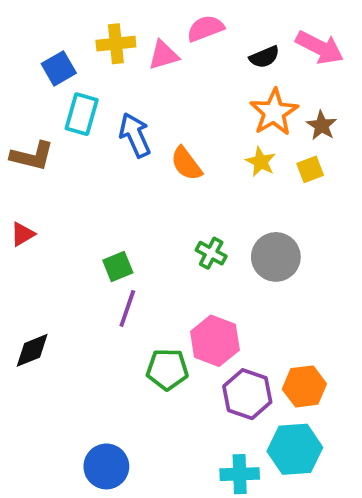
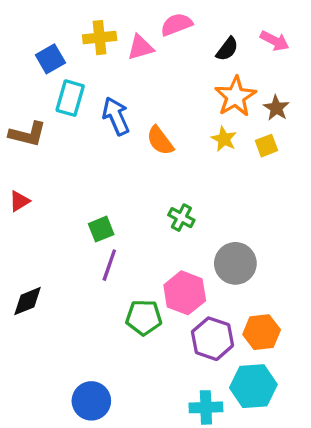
pink arrow: (320, 47) -> (275, 41), size x0.7
black semicircle: (264, 57) -> (227, 49), turned -30
gray circle: (276, 257) -> (235, 263), moved

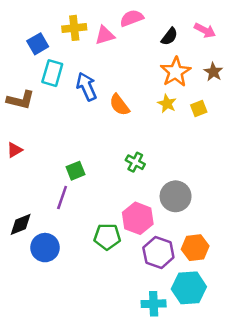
brown star: (276, 108) -> (213, 72), moved
purple line: (109, 265) -> (62, 198), moved
blue circle: (91, 401) -> (45, 248), moved

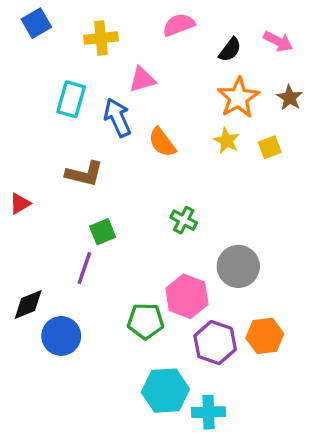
pink triangle: (105, 35) -> (142, 79), moved
blue square: (38, 44) -> (36, 23), moved
brown L-shape: (21, 100) -> (84, 174), moved
cyan hexagon: (189, 288) -> (165, 391), moved

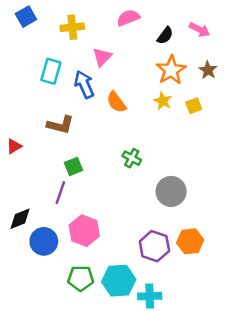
pink triangle: (142, 79) -> (102, 57), turned -30
pink hexagon: (187, 296) -> (84, 231), moved
green pentagon: (146, 321) -> (81, 278), moved

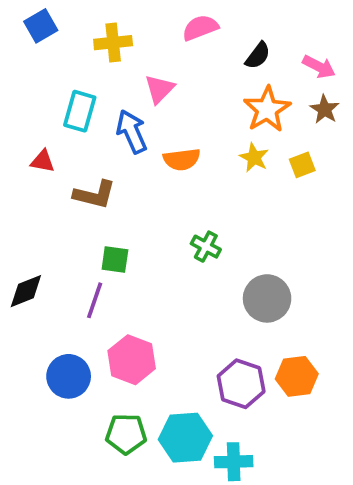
pink arrow: (200, 30) -> (319, 67), moved
orange semicircle: (116, 102) -> (182, 159), turned -60
red triangle: (14, 146) -> (43, 161), moved, turned 42
green square: (74, 166) -> (115, 260), turned 30
black diamond: (20, 219) -> (26, 291), moved

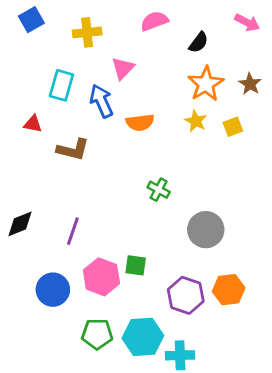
pink arrow: (319, 67) -> (247, 22), moved
green square: (115, 260) -> (136, 265), moved

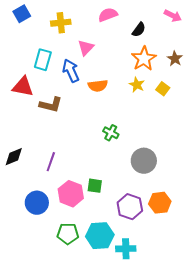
red triangle: (33, 124) -> (23, 87), size x1.6
yellow square: (233, 127) -> (163, 89), turned -32

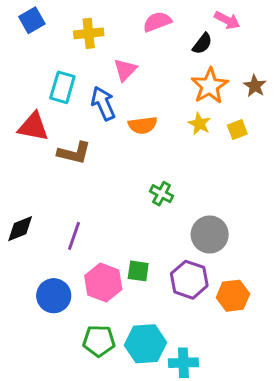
pink arrow: (173, 16) -> (227, 20), moved
yellow square: (163, 89) -> (237, 130), turned 32
purple hexagon: (130, 207) -> (189, 280), moved

